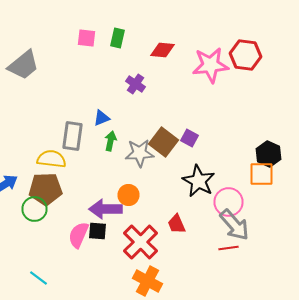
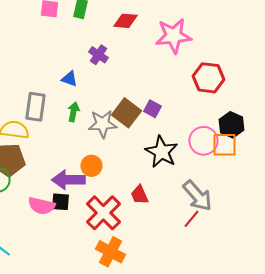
red hexagon: (246, 55) -> (208, 78), moved
blue triangle: (102, 118) -> (69, 79), moved, turned 42
pink circle: (228, 202) -> (203, 141), moved
pink semicircle: (78, 235) -> (41, 206), turned -100
red line: (228, 248) -> (191, 219), turned -42

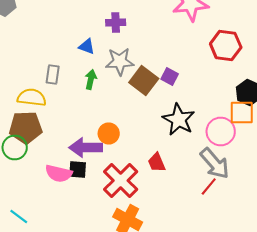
purple cross: (98, 55) -> (116, 22), turned -36
gray rectangle: (35, 107) -> (53, 74), size x0.7
gray star: (102, 124) -> (120, 62), moved
pink circle: (203, 141) -> (221, 132), moved

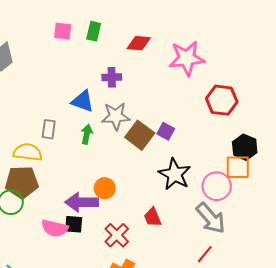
blue triangle: (87, 46) -> (83, 101), size x1.4
red cross: (121, 180) -> (117, 235), size x0.7
red line: (209, 186) -> (205, 254), moved

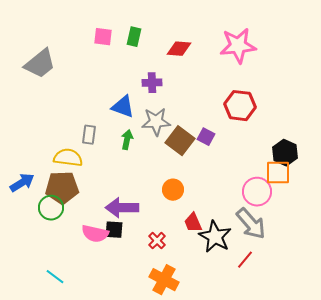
pink star: (187, 58) -> (238, 46), moved
red hexagon: (222, 100) -> (240, 106), moved
black star: (175, 174) -> (215, 237), moved
orange circle: (105, 188) -> (173, 190), moved
red cross: (117, 235) -> (157, 241), size x0.7

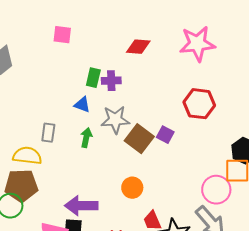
green rectangle: (134, 37) -> (93, 78), moved
blue triangle: (123, 107) -> (82, 105), size x0.7

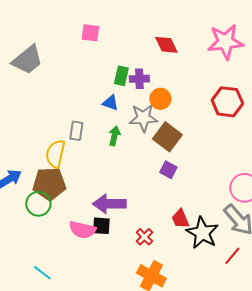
red diamond: (138, 47) -> (166, 45), turned 60
purple square: (165, 135) -> (168, 170), moved
yellow semicircle: (27, 156) -> (55, 154), turned -84
orange circle: (132, 188) -> (160, 99), moved

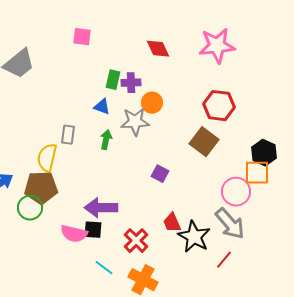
brown square: (167, 137) -> (204, 142), moved
red cross: (144, 237) -> (136, 241), size x1.4
cyan line: (42, 273) -> (104, 268), moved

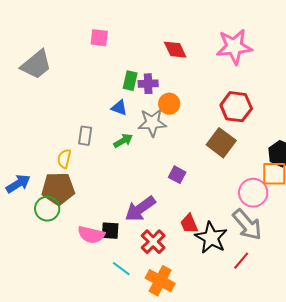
green arrow: (106, 140) -> (123, 141), turned 48
yellow semicircle: (47, 158) -> (64, 159), size x0.7
purple arrow: (101, 208) -> (140, 209), moved, turned -36

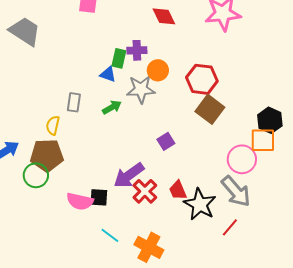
gray trapezoid: (36, 65) -> (25, 31), turned -108
green rectangle: (130, 81) -> (119, 58), moved
red hexagon: (236, 107) -> (202, 79), moved
purple square: (177, 175) -> (166, 141), turned 30
red cross: (153, 242) -> (145, 191), moved

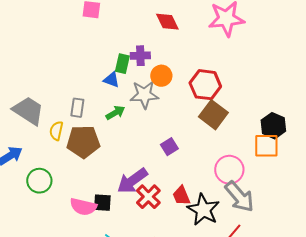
gray trapezoid: (25, 31) -> (28, 111), moved
brown pentagon: (47, 155) -> (83, 142), moved
pink circle: (242, 159) -> (229, 170), moved

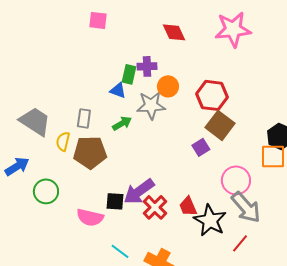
purple square: (169, 147) -> (201, 147), moved
black square: (102, 203) -> (115, 201), moved

